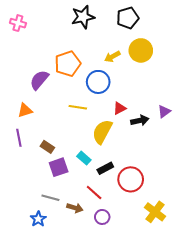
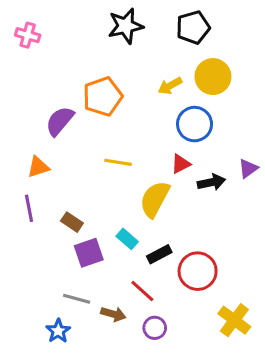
blue circle: (98, 82) -> (195, 124), moved

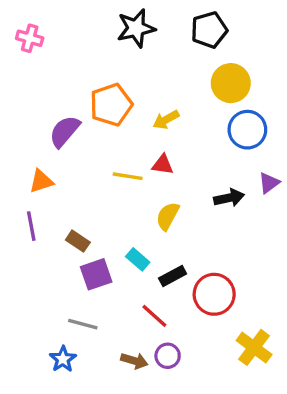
yellow arrow: (170, 86) -> (166, 120), moved
blue circle: (195, 124) -> (247, 130), moved
red triangle: (181, 164) -> (163, 165), moved, turned 35
yellow semicircle: (155, 199) -> (168, 216), size x0.7
brown arrow: (113, 314) -> (134, 361), moved

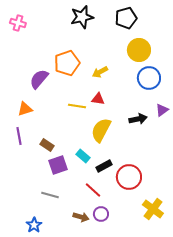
yellow semicircle: (168, 216) -> (101, 130), size x1.4
blue star: (63, 359) -> (34, 225), moved

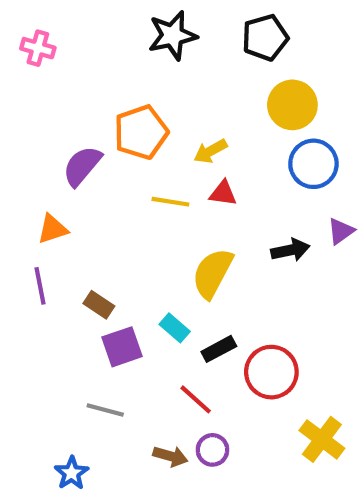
red triangle: (98, 99) -> (223, 193), moved
yellow line: (77, 106) -> (170, 202), moved

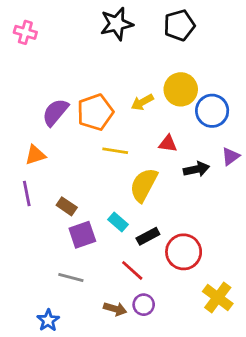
yellow circle: (292, 105) -> (181, 89), moved
orange pentagon: (141, 132) -> (95, 112), moved
red triangle: (223, 193) -> (168, 144), moved
yellow line: (170, 202) -> (115, 151), moved

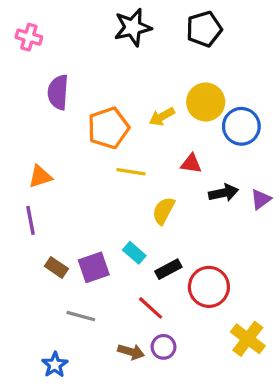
purple semicircle: (55, 112) -> (58, 92), moved, turned -36
purple triangle: (231, 156) -> (261, 199), moved
yellow semicircle: (144, 185) -> (164, 211), size x0.7
brown rectangle: (67, 206) -> (56, 267), moved

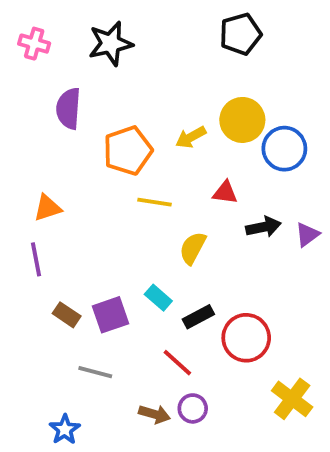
black star: (133, 27) -> (111, 44), moved

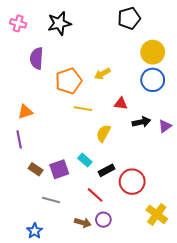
yellow circle: (242, 120) -> (153, 52), moved

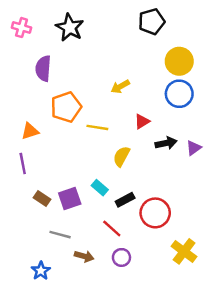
black star: (59, 23) -> (70, 28), turned -30
orange pentagon: (68, 81) -> (66, 107), moved
red triangle: (121, 104) -> (142, 121), turned -40
brown arrow: (83, 223) -> (84, 256), moved

